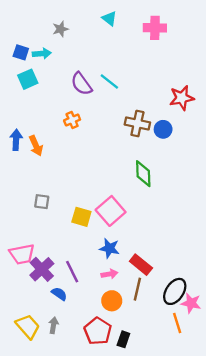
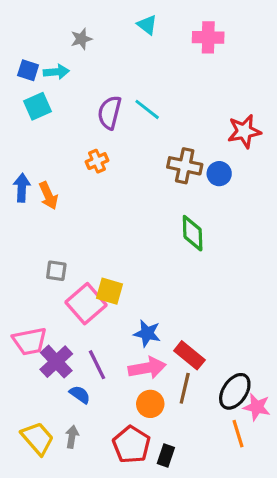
purple semicircle: (81, 84) -> (110, 113), turned 50
pink square: (111, 211) -> (86, 304), moved
pink arrow: (109, 274) -> (147, 368), size x1.6

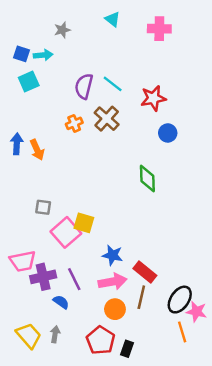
red star: (244, 131) -> (153, 98), moved
brown cross: (185, 166) -> (107, 119), moved, turned 30
purple cross: (56, 362) -> (43, 277), turned 30

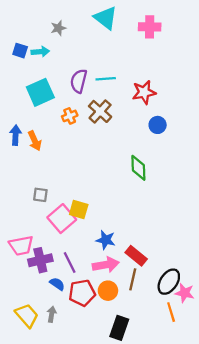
cyan triangle: (113, 19) -> (106, 18), size x1.6
cyan square: (29, 81) -> (40, 92), moved, size x1.4
cyan line: (113, 84) -> (106, 79), turned -42
red pentagon: (101, 340) -> (82, 293), moved, turned 30
black rectangle: (127, 349) -> (119, 328), size x1.5

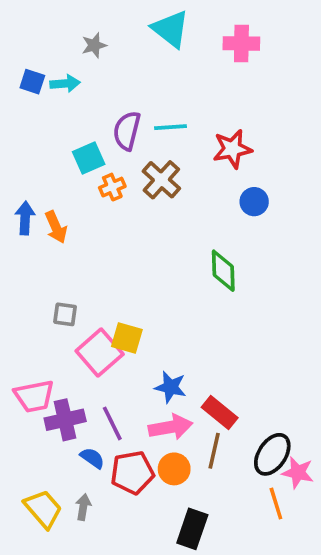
cyan square: (40, 92) -> (89, 158), moved, size x0.7

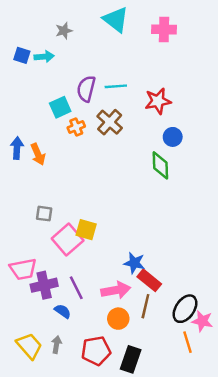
green diamond: (223, 271) -> (160, 165), moved
blue star: (171, 387) -> (134, 263), moved
red pentagon: (132, 473) -> (96, 351), moved

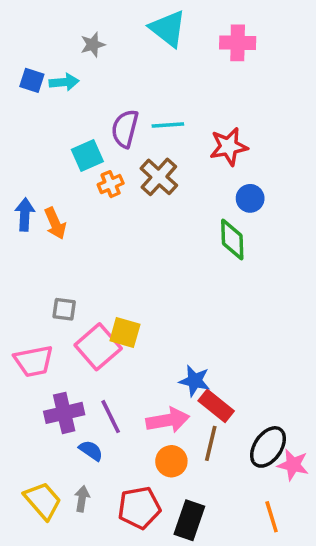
pink trapezoid: (23, 269) -> (34, 361), moved
orange line: (187, 342) -> (272, 517), moved

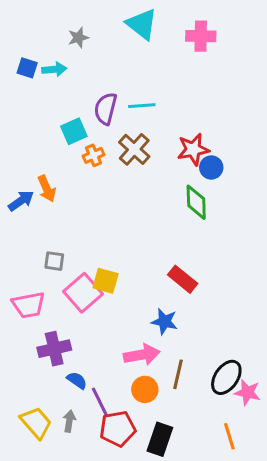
red star: (229, 147) -> (193, 149), moved
blue arrow: (25, 214) -> (21, 201), moved, turned 52
red rectangle: (216, 406) -> (183, 279), moved
purple line: (111, 417) -> (100, 402), moved

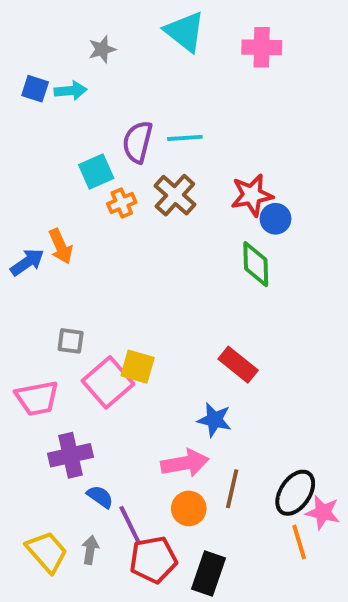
orange line: (229, 436) -> (299, 542), moved

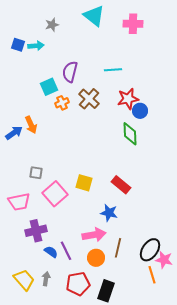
cyan line: (185, 138) -> (113, 70), moved
yellow square: (138, 367) -> (84, 183), moved
purple line: (130, 524) -> (66, 251), moved

